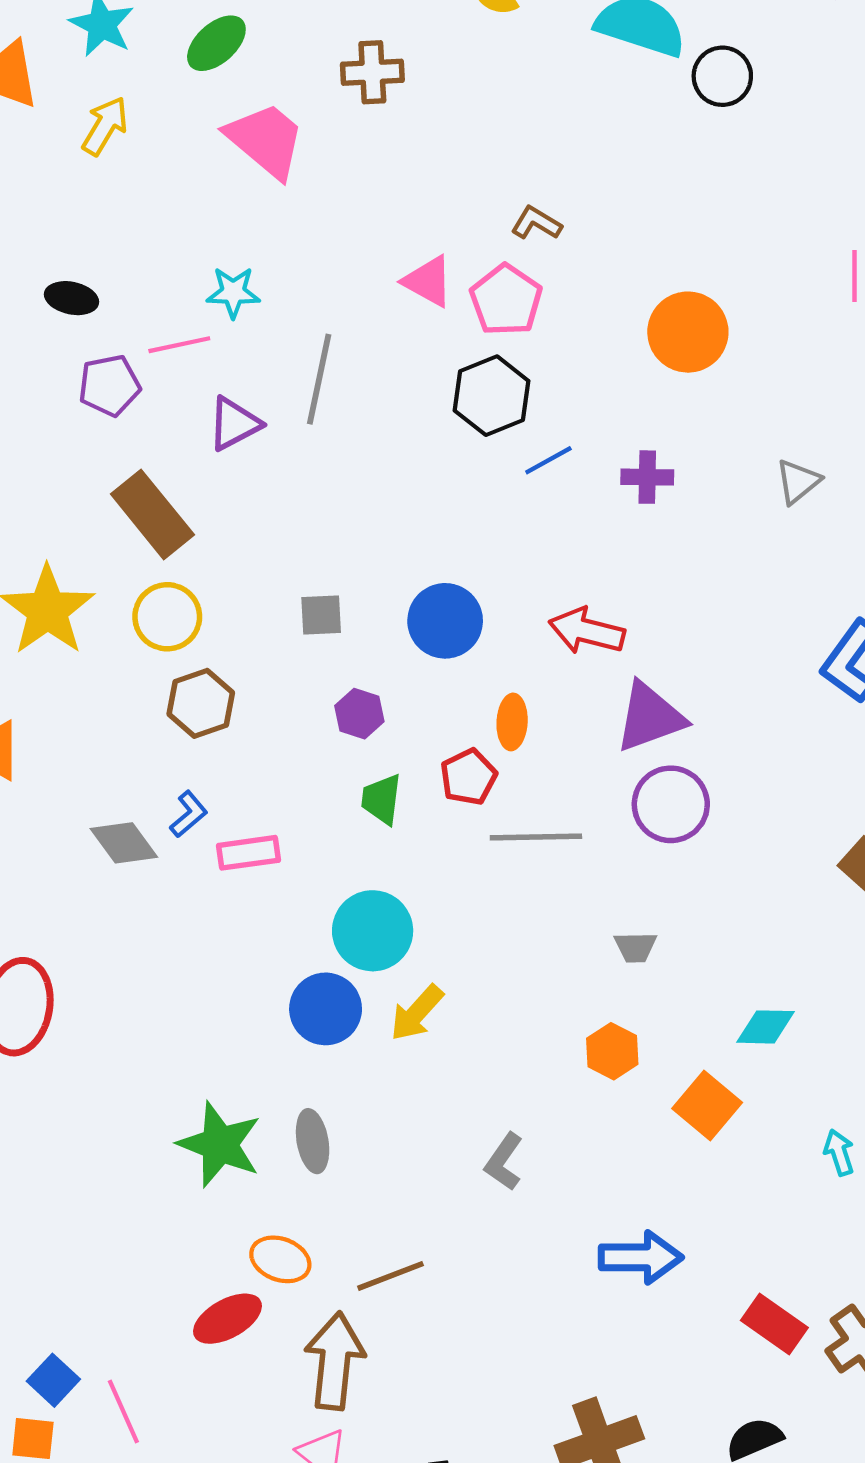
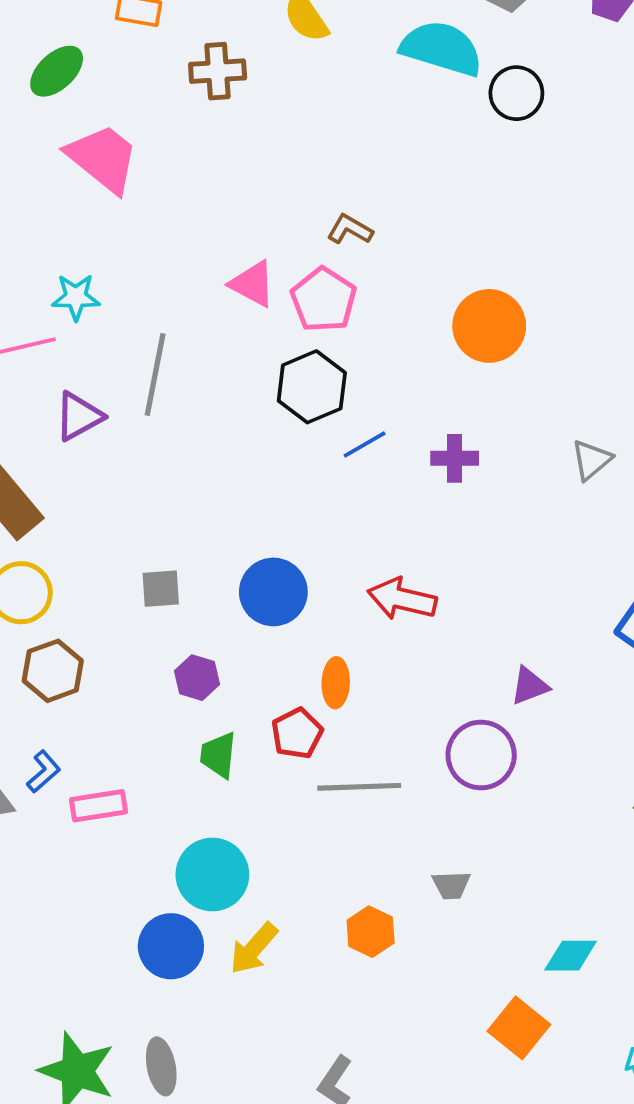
brown cross: (372, 72) -> (218, 71), moved
purple triangle: (650, 717) -> (529, 686), moved, size x0.6
orange hexagon: (612, 1051) -> (371, 932), moved

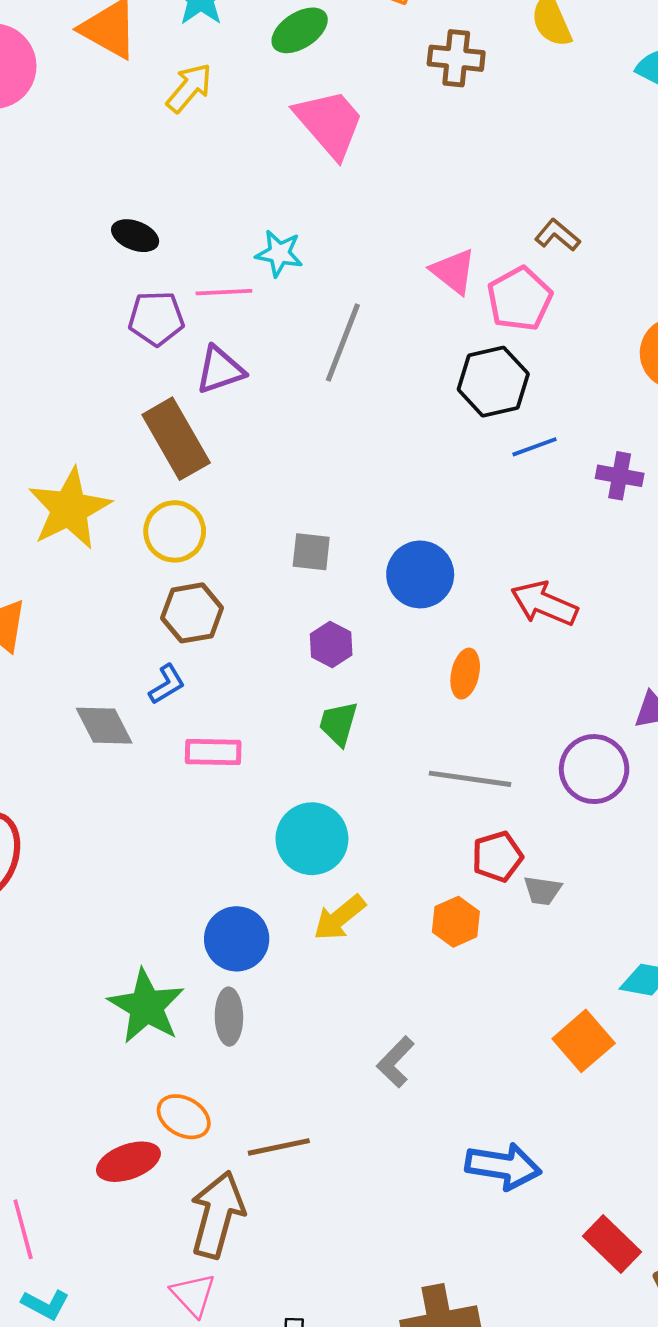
purple triangle: (79, 416) -> (220, 370), moved
red pentagon: (297, 733) -> (497, 857), moved
blue L-shape: (44, 772) -> (167, 684), moved
blue circle: (171, 946) -> (237, 939), moved

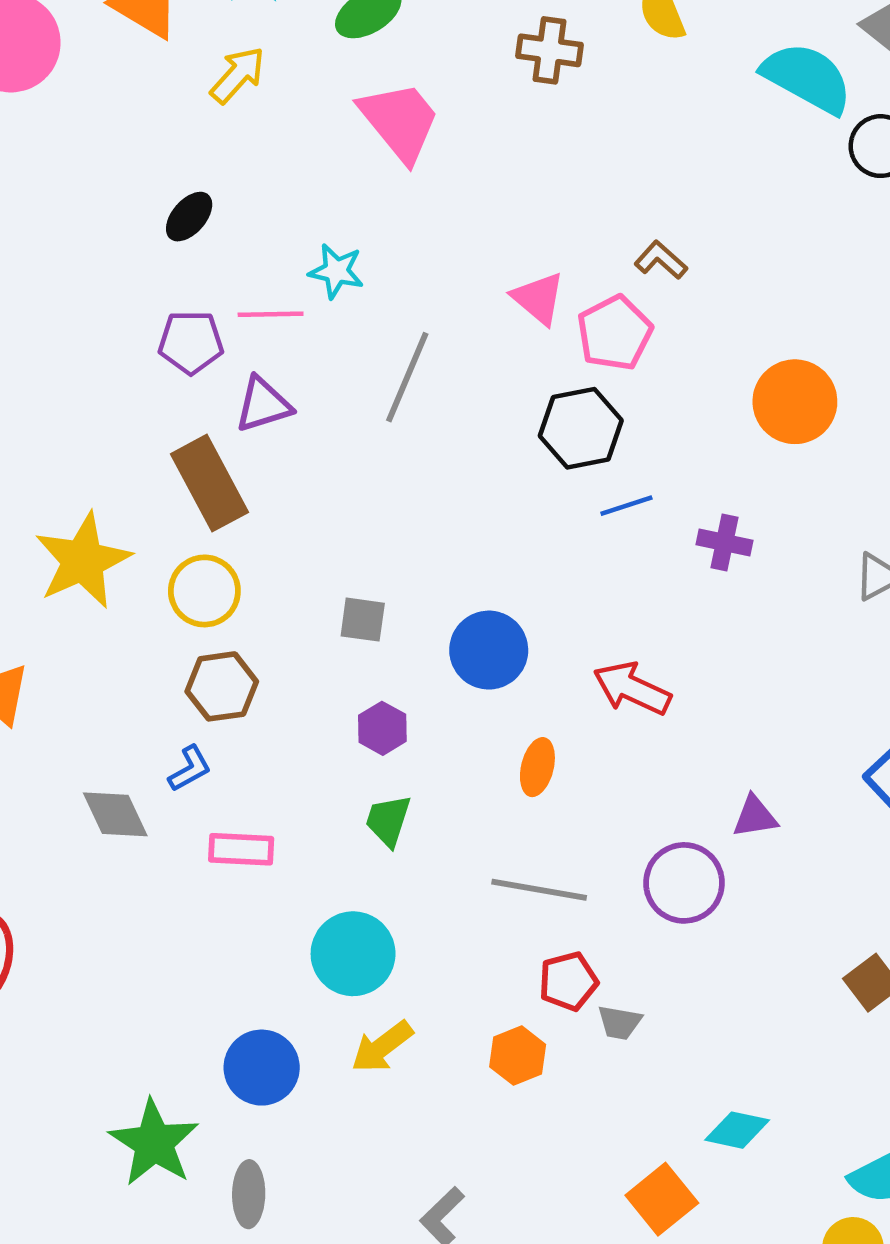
black ellipse: (135, 236) -> (189, 217), moved, turned -72
gray ellipse: (229, 1017) -> (249, 1194), moved

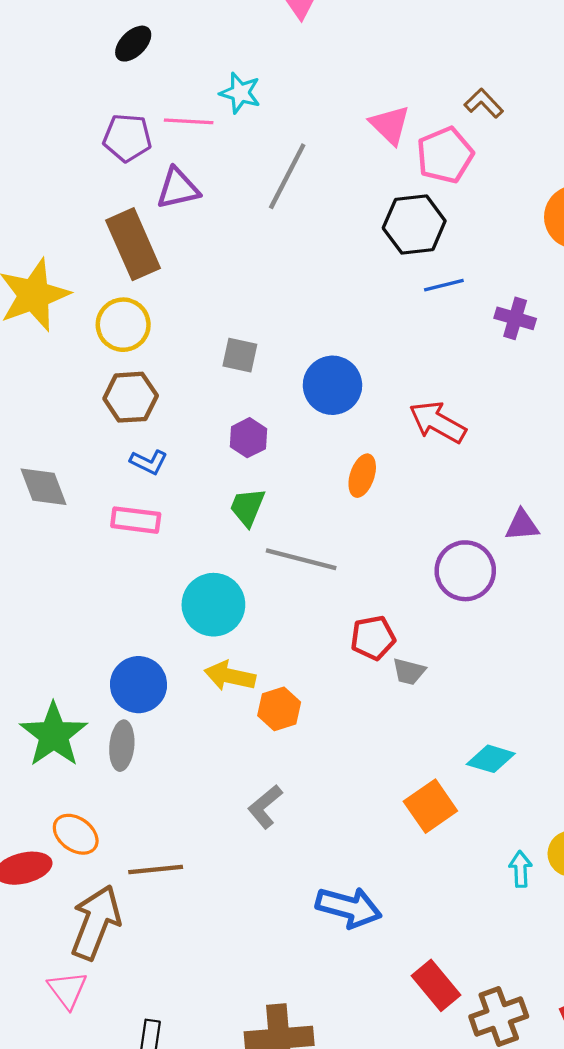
blue L-shape: (190, 769) -> (149, 462), moved, turned 51
gray line: (539, 890) -> (301, 559), moved
yellow arrow: (382, 1047) -> (230, 676), turned 45
orange hexagon: (518, 1056) -> (279, 709), moved
gray ellipse: (249, 1194) -> (122, 746), moved

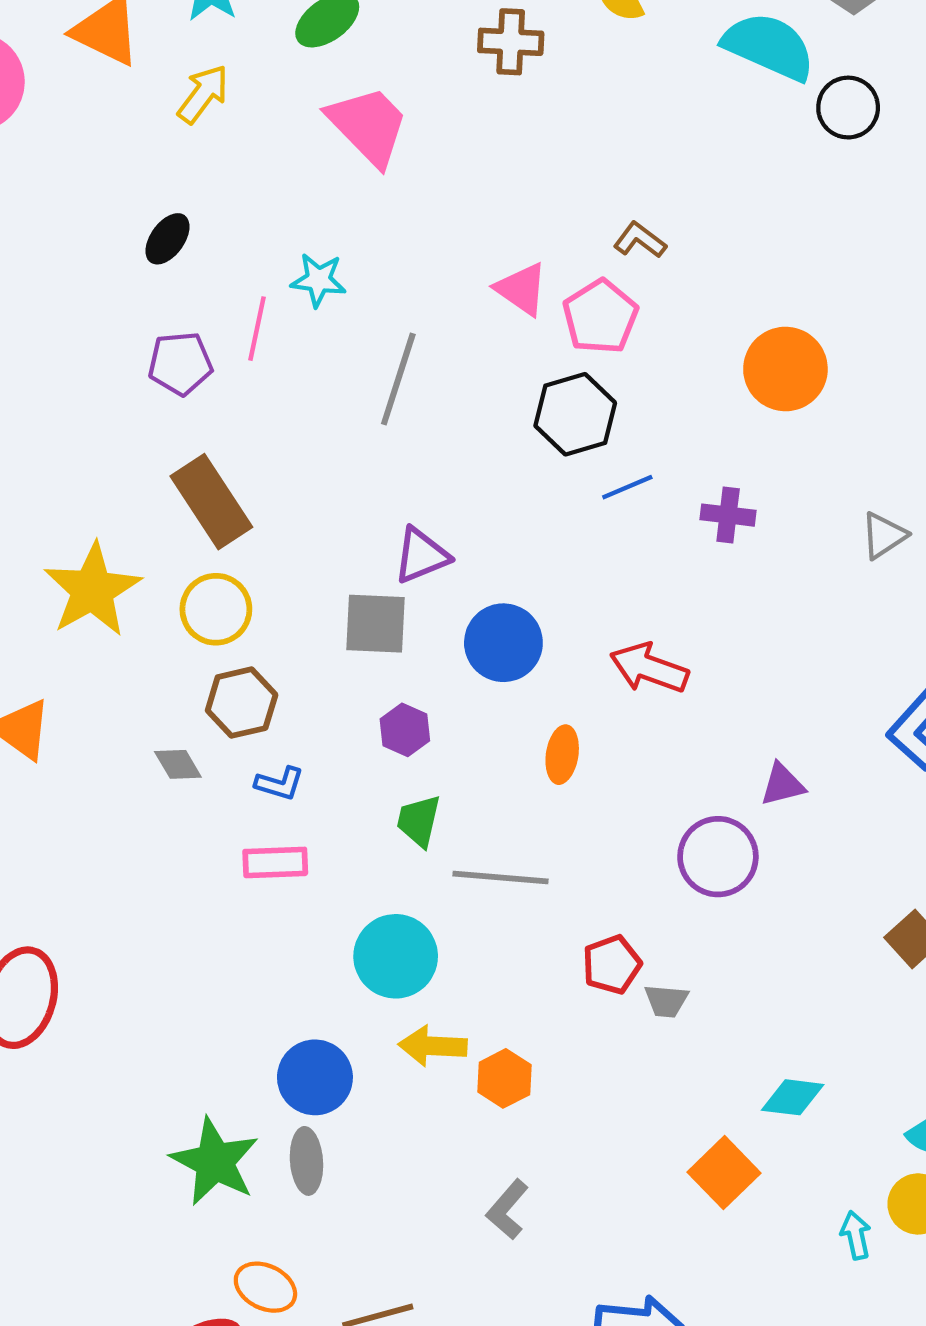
pink line: (189, 121) -> (257, 329), turned -72
purple triangle: (178, 188) -> (421, 555), moved
gray square: (240, 355) -> (376, 624), size x1.4
gray diamond: (43, 487) -> (178, 764), moved, size x0.7

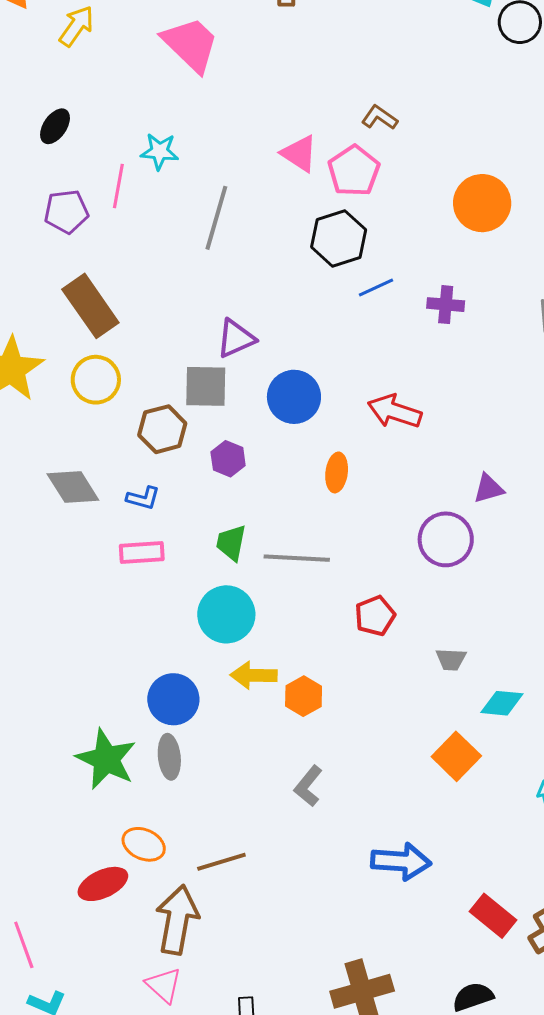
brown hexagon: (242, 703) -> (162, 429), moved
gray diamond: (178, 764) -> (73, 487), size x1.6
green trapezoid: (419, 821) -> (231, 543), moved
gray trapezoid: (666, 1001) -> (451, 659), moved

